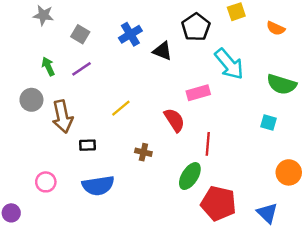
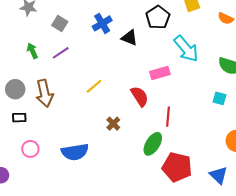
gray circle: (31, 100) -> (15, 89), moved
black rectangle: (87, 145) -> (19, 118), moved
brown cross: (143, 152) -> (113, 124), turned 32

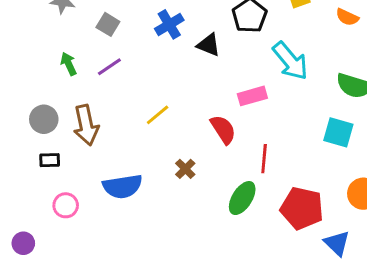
cyan square: (220, 98) -> (338, 132), size x1.5
blue semicircle: (75, 152) -> (123, 186), moved
red pentagon: (177, 167) -> (302, 208), moved

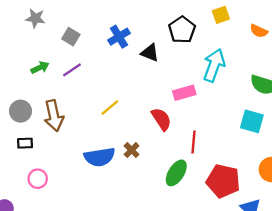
cyan arrow: (290, 61) -> (214, 65), turned -120
green arrow: (69, 64) -> (40, 68), turned 90
blue semicircle: (123, 186) -> (100, 157), moved

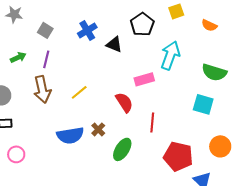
purple line: (72, 70) -> (46, 59), turned -42
brown arrow: (54, 116) -> (42, 89), moved
green ellipse: (176, 173) -> (122, 149), moved

